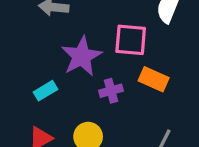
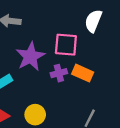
purple cross: (111, 91) -> (59, 73), moved

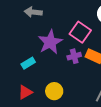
pink square: (66, 45) -> (80, 32), turned 30

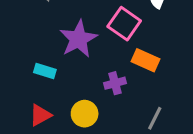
purple cross: (74, 56) -> (115, 83), moved
cyan rectangle: (28, 63) -> (45, 71), turned 48

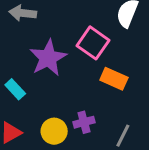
cyan rectangle: (45, 71) -> (15, 89), turned 30
purple cross: (115, 83) -> (84, 122), moved

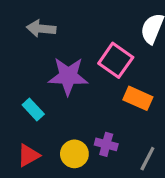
purple star: (48, 58) -> (68, 76), turned 30
purple cross: (84, 122) -> (106, 144), turned 30

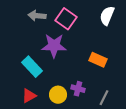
pink square: (116, 60) -> (66, 19), moved
cyan rectangle: (33, 109) -> (32, 67), size x1.5

